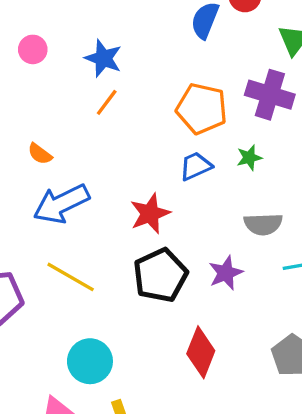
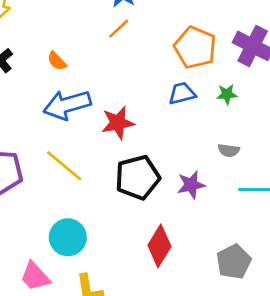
red star: (150, 214) -> (118, 123), moved
gray semicircle: (263, 224) -> (229, 150), size x0.7

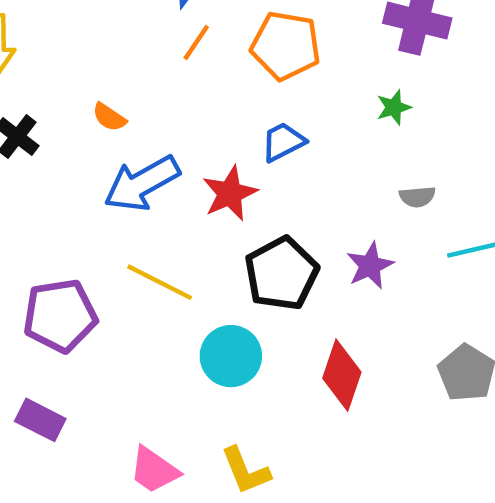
orange pentagon: (195, 48) -> (286, 46), moved
blue trapezoid: (182, 93) -> (283, 142), moved
cyan circle: (68, 237) -> (231, 356), moved

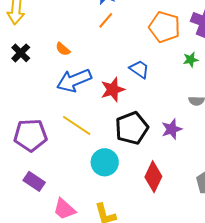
orange pentagon: (286, 46) -> (165, 27), moved
blue trapezoid: (283, 142) -> (139, 69), turned 55
purple rectangle: (40, 420) -> (34, 181), moved

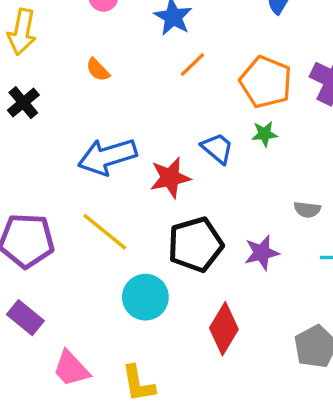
orange line: (106, 20) -> (192, 65), moved
orange semicircle: (63, 49) -> (98, 70), moved
green star: (191, 60) -> (264, 134), moved

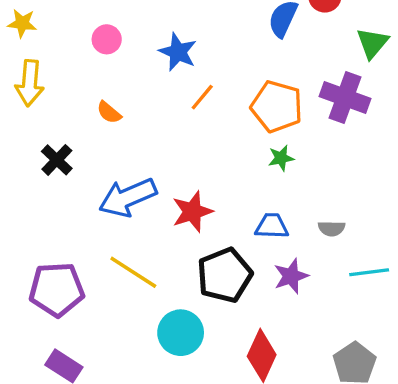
black cross: (23, 103) -> (57, 160), moved
blue trapezoid: (217, 148) -> (272, 226), moved, turned -32

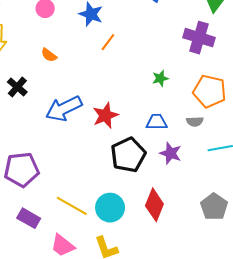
orange pentagon: (277, 107) -> (210, 91), moved
yellow line: (133, 272) -> (72, 206), moved
purple star: (291, 276) -> (171, 153), turned -30
cyan circle: (181, 333) -> (110, 208), moved

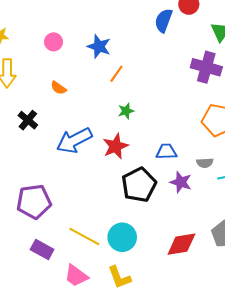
green star: (160, 78) -> (126, 111), moved
gray semicircle: (195, 122) -> (205, 163), moved
red diamond: (154, 205) -> (181, 244), moved, turned 60

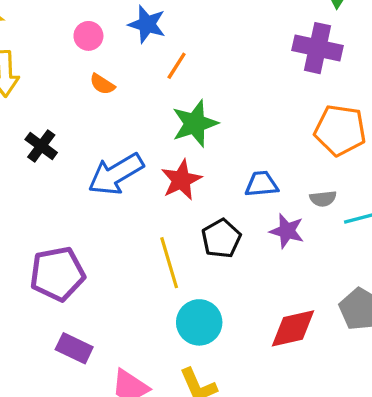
pink circle: (54, 42) -> (88, 36), moved
orange semicircle: (58, 88) -> (102, 84), moved
green star: (126, 111) -> (195, 124), size x1.8
black pentagon: (139, 185) -> (221, 238), size x0.7
yellow line: (84, 236) -> (169, 263), moved, turned 48

